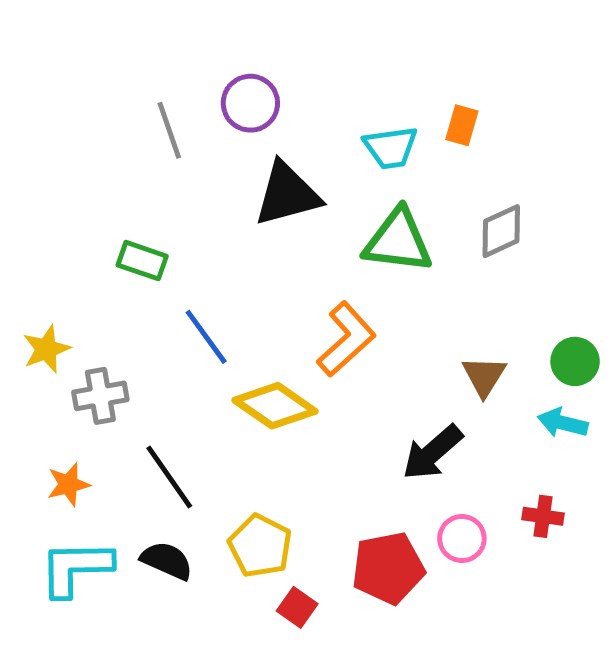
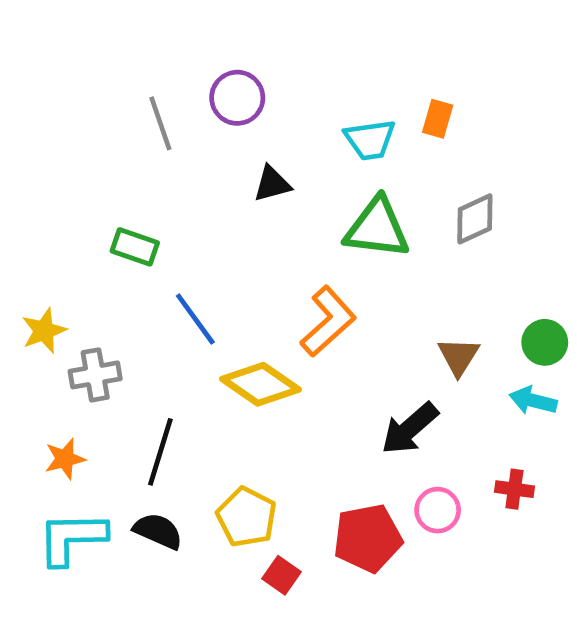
black triangle: (287, 194) -> (272, 184), size x0.6
black line: (169, 477) -> (160, 452), turned 52

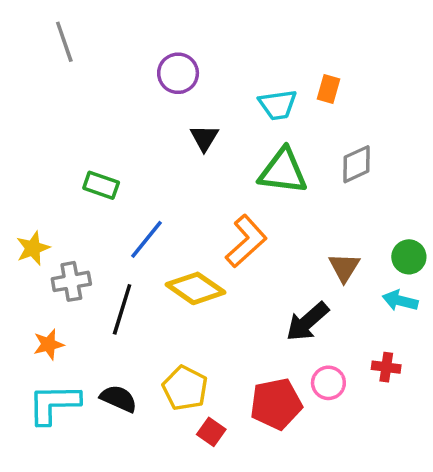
gray line: (160, 123) -> (64, 42), moved
black triangle: (272, 184) -> (204, 138), turned -44
blue line: (195, 319) -> (147, 239), turned 75
black line: (160, 452) -> (122, 309), moved

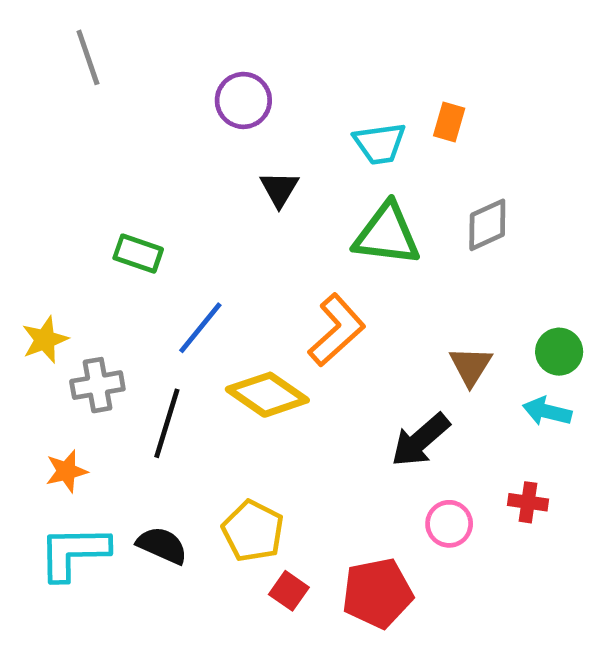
red pentagon: (276, 404) -> (377, 593), moved

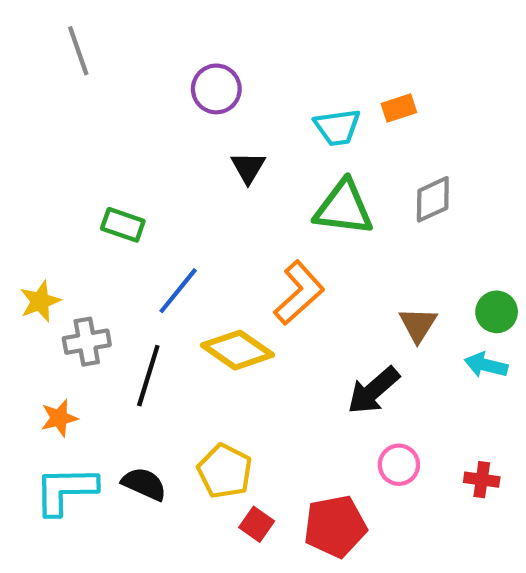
orange rectangle: (449, 122) -> (399, 108), turned 56
red cross: (528, 502) -> (482, 480), moved

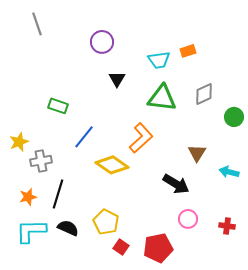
green circle: (497, 312) -> (234, 117), moved
black line: (148, 376) -> (58, 194), moved
black arrow: (373, 390) -> (176, 184), turned -108

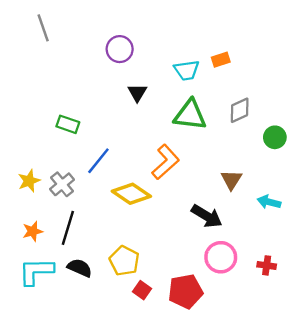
yellow star: (19, 142) -> (29, 181), moved
gray cross: (41, 161) -> (62, 184), moved, turned -30
pink circle: (188, 219) -> (221, 257), size x1.4

